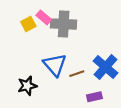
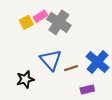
pink rectangle: (44, 17) -> (41, 16), turned -72
gray cross: (64, 24) -> (59, 22), turned 30

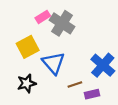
yellow square: (26, 22) -> (28, 47), moved, size x1.5
brown line: (71, 68) -> (75, 84), moved

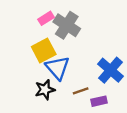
yellow square: (28, 47) -> (44, 51), moved
black star: (27, 83) -> (45, 90), moved

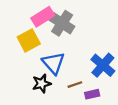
pink rectangle: (46, 18) -> (43, 17), size x1.5
yellow square: (44, 51) -> (29, 40), moved

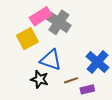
blue triangle: (53, 63) -> (51, 60), turned -30
black star: (42, 83) -> (40, 79), turned 30

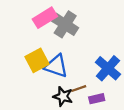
yellow square: (27, 39) -> (37, 60), moved
black star: (40, 79) -> (63, 96), moved

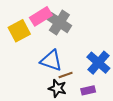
yellow square: (37, 60) -> (19, 31), moved
brown line: (79, 89) -> (66, 75), moved

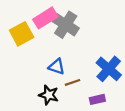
blue triangle: (51, 61) -> (57, 67), size x0.7
black star: (57, 88) -> (49, 95), moved

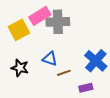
gray cross: (66, 25) -> (58, 22), turned -35
black star: (49, 95) -> (20, 68), moved

